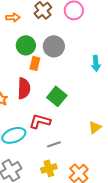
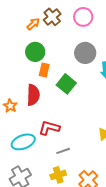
orange arrow: (13, 17) -> (33, 24), moved, turned -40
gray circle: (54, 46) -> (85, 53), moved
green square: (57, 96) -> (66, 84), moved

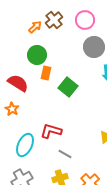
gray circle: (85, 53) -> (94, 47), moved
red semicircle: (33, 95) -> (18, 83), moved, turned -60
cyan ellipse: (23, 142) -> (25, 145), turned -45
gray line: (63, 151) -> (65, 154), turned 48

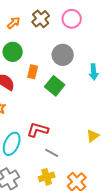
orange arrow: (35, 27) -> (14, 23), moved
gray circle: (94, 47) -> (63, 55), moved
green circle: (37, 55) -> (13, 52), moved

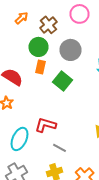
brown cross: (41, 19) -> (48, 25), moved
green circle: (13, 52) -> (38, 47), moved

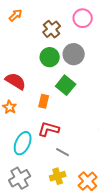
orange arrow: (22, 18) -> (16, 15), moved
green circle: (38, 47) -> (50, 57), moved
orange rectangle: (40, 67) -> (44, 101), moved

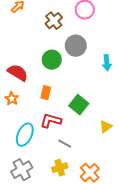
green circle: (50, 57) -> (52, 60), moved
green square: (66, 85) -> (79, 105), moved

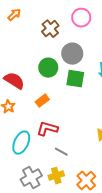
orange rectangle: (46, 93) -> (42, 101), turned 40
green square: (79, 105) -> (75, 79), moved, turned -30
gray cross: (22, 170) -> (31, 178), moved

